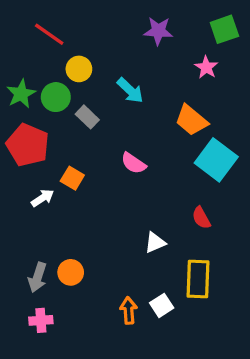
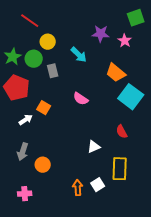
purple star: (158, 31) -> (101, 34), moved
gray rectangle: (87, 117) -> (53, 71), turned 32
gray arrow: (38, 277) -> (23, 152), moved

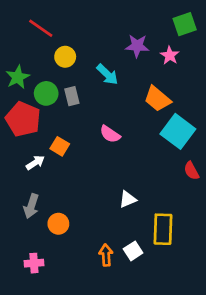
green circle: (34, 59) -> (46, 93), moved
red semicircle: (122, 132) -> (191, 171), moved

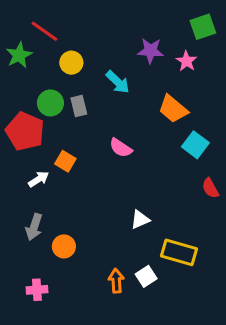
green star: (18, 77) -> (19, 55), moved
cyan square: (178, 131) -> (195, 145), size x0.7
yellow rectangle: (163, 229) -> (179, 252), turned -76

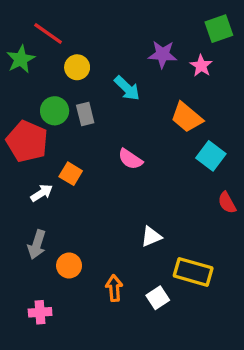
orange arrow: (116, 281) -> (114, 288), moved

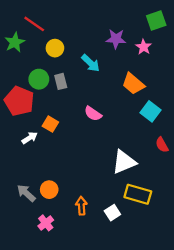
white triangle: (151, 236) -> (124, 162), moved, size x1.6
gray arrow: (37, 245) -> (26, 193), moved, turned 114
pink cross: (40, 312) -> (46, 223), moved, turned -35

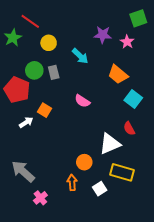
red semicircle: (162, 145) -> (129, 128), moved
orange circle: (49, 190) -> (84, 162), moved
gray arrow: (26, 193) -> (23, 171), size x1.4

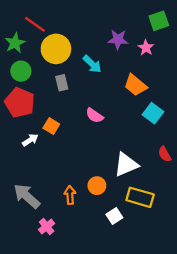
yellow circle: (49, 43) -> (56, 49), size x1.6
green circle: (34, 70) -> (21, 71), moved
red semicircle: (129, 128) -> (165, 154), moved
orange arrow: (72, 183) -> (70, 195), moved

